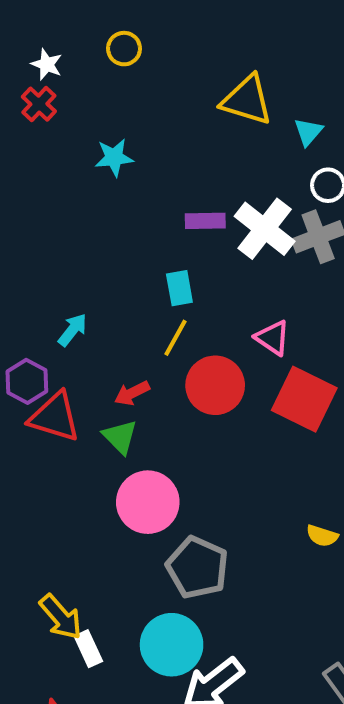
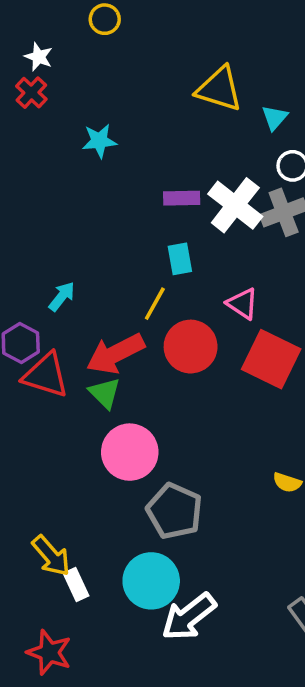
yellow circle: (124, 49) -> (105, 19), moved
cyan rectangle: (179, 288) -> (180, 259), moved
red arrow: (132, 393) -> (115, 354), size x1.8

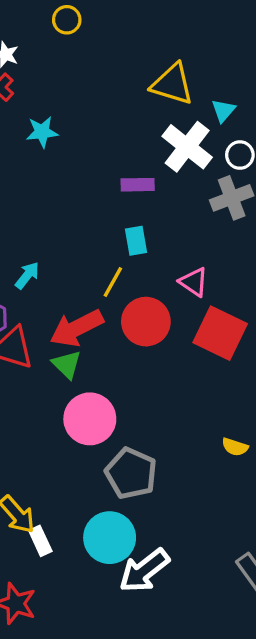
cyan star: (99, 141) -> (42, 132), moved
white cross: (235, 205) -> (187, 147), moved

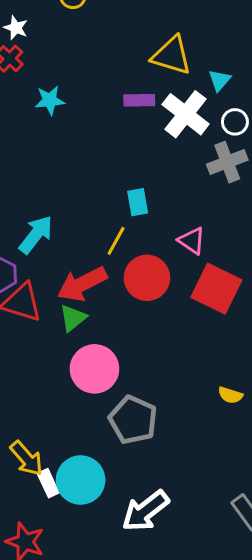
purple rectangle: (138, 185) -> (139, 100), moved
cyan arrow: (27, 275) -> (36, 235), size x1.5
green triangle: (67, 364) -> (73, 318), turned 36
cyan circle: (110, 538) -> (81, 480), moved

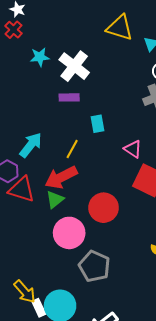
purple rectangle: (139, 100) -> (69, 97), moved
white cross: (186, 114) -> (74, 66), moved
yellow line: (116, 241) -> (72, 149), moved
red circle: (147, 278) -> (104, 208), moved

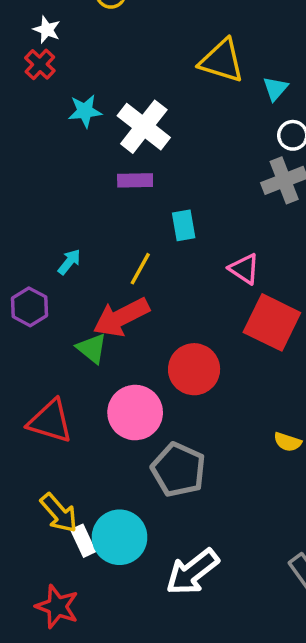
cyan arrow: (31, 145) -> (69, 262), size x0.6
red triangle: (22, 189) -> (50, 421), moved
green triangle: (55, 200) -> (92, 348), moved, turned -42

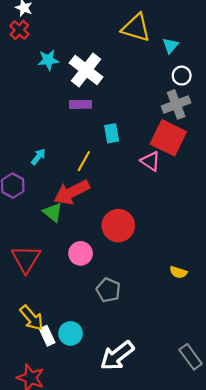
red square: (272, 322) -> (168, 138), moved
pink circle: (135, 413) -> (81, 253), size x0.7
red triangle: (50, 421) -> (26, 259), turned 44
gray pentagon: (178, 470) -> (108, 290), size x0.7
cyan circle: (120, 537) -> (70, 333), size x0.7

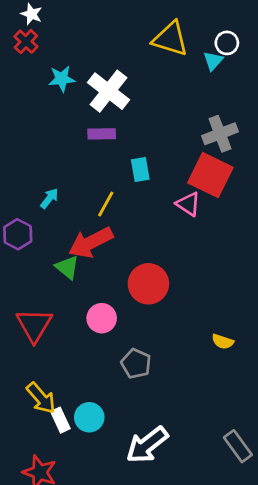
white circle: (182, 76) -> (227, 43), moved

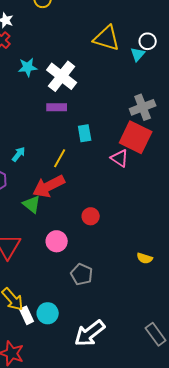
red circle: (148, 284) -> (91, 216), size x0.6

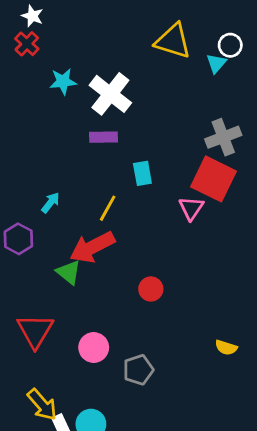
pink triangle: (120, 158) -> (191, 208), turned 30
pink circle: (57, 241) -> (94, 347), moved
gray pentagon: (82, 274) -> (138, 370), turned 30

